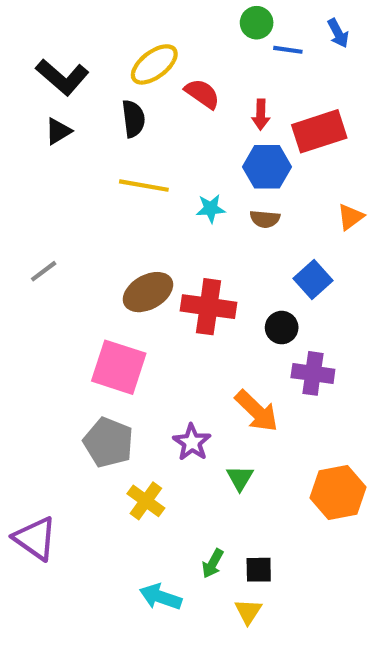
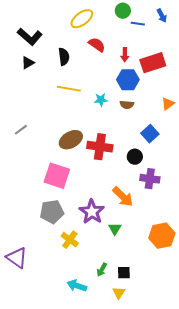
yellow ellipse: (154, 64) -> (82, 19), moved
gray pentagon: (108, 442) -> (52, 212), turned -30
purple star: (192, 442) -> (92, 212), size x1.4

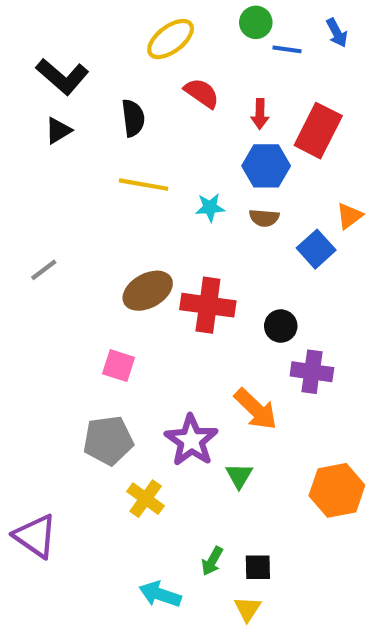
red rectangle: (153, 63) -> (318, 131), turned -45
blue square: (150, 134) -> (316, 249), moved
pink square: (57, 176) -> (119, 366), size x0.6

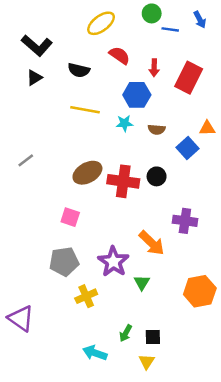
black semicircle: (133, 118) -> (79, 70), turned 110
blue hexagon: (266, 166) -> (137, 95), moved
orange triangle: (349, 216) -> (207, 128), turned 35
black circle: (281, 326) -> (157, 176), moved
yellow cross: (146, 499) -> (86, 296), turned 30

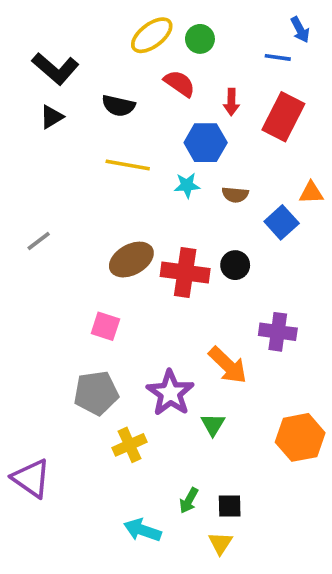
green circle: (152, 13) -> (200, 39), moved
blue line: (170, 29) -> (278, 57), moved

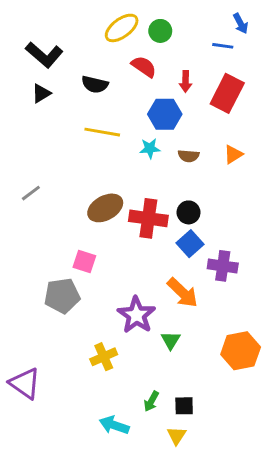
orange triangle: (311, 193) -> (233, 154), moved, turned -30
blue square: (282, 222) -> (190, 244), moved
gray pentagon: (96, 393) -> (62, 296), moved

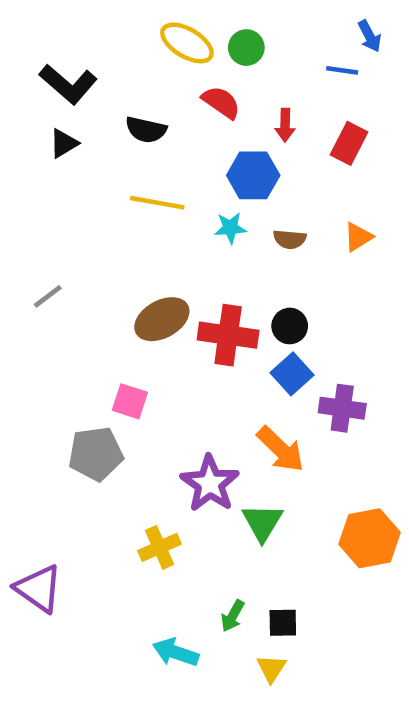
yellow ellipse: (122, 28) -> (187, 43), turned 68
red rectangle: (227, 93) -> (349, 143), size x0.7
green triangle: (171, 340) -> (262, 522), size x1.4

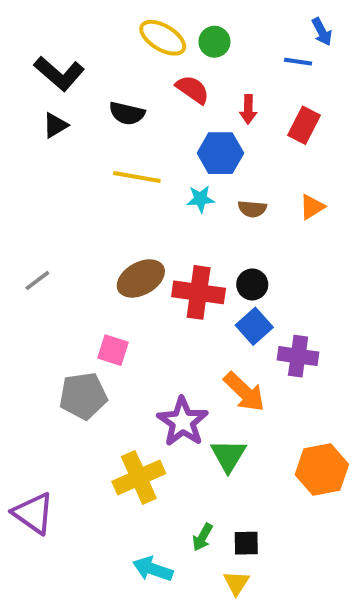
gray line: (48, 296) -> (37, 280), moved
yellow cross: (160, 547) -> (139, 477), size x1.4

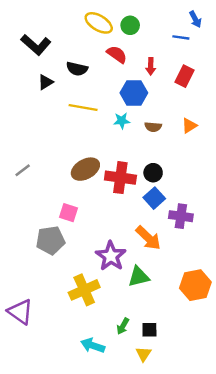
black triangle: (55, 125) -> (46, 82), moved
green triangle: (228, 456) -> (139, 277), turned 45

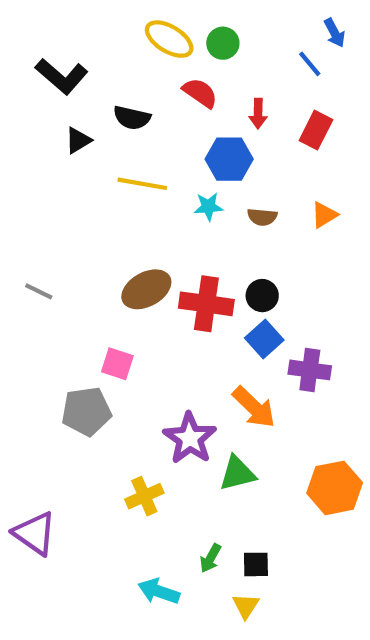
blue line: (181, 37) -> (310, 64), turned 42
gray line: (23, 170) -> (39, 291), turned 63
yellow cross: (84, 290) -> (144, 496), size x0.7

